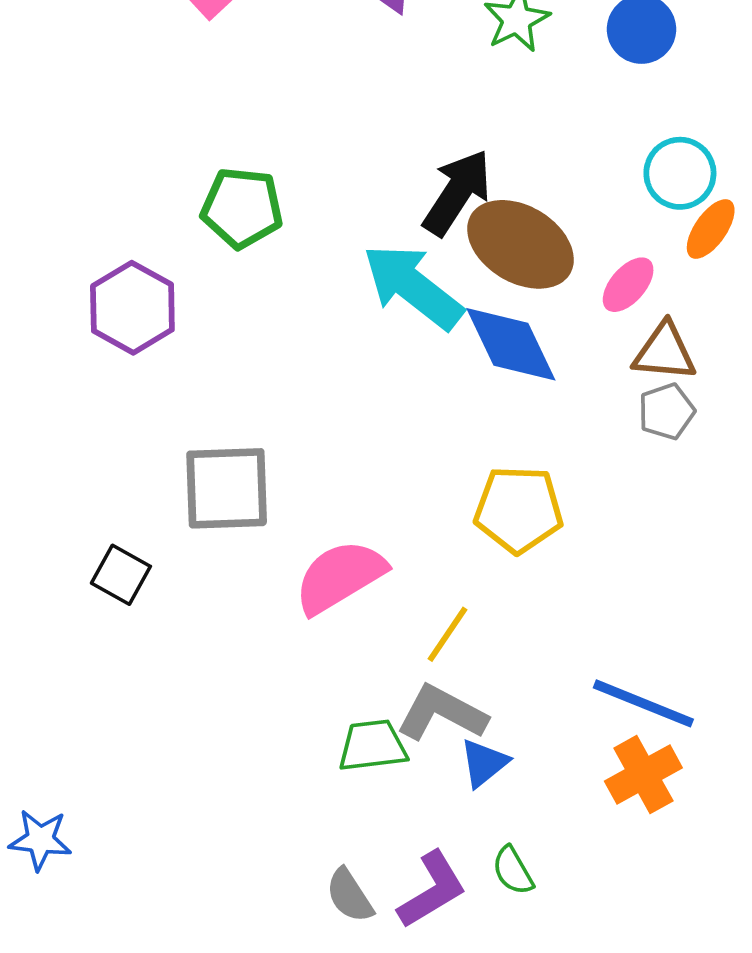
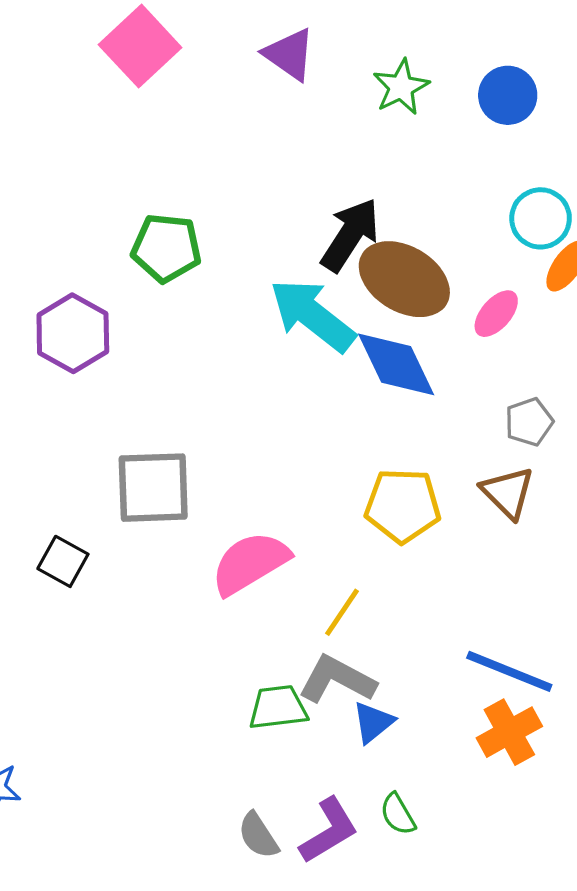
brown triangle: (665, 352) -> (508, 492), moved, turned 40

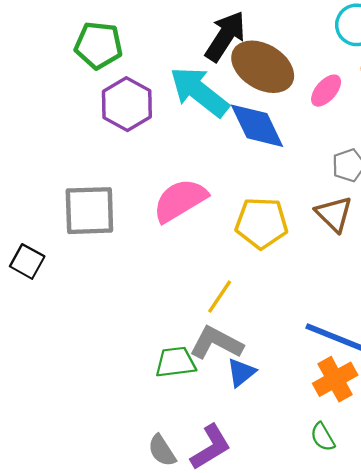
purple hexagon: (73, 333) -> (127, 104), moved
pink semicircle: (250, 563) -> (180, 200), moved
green semicircle: (398, 814) -> (323, 437), moved

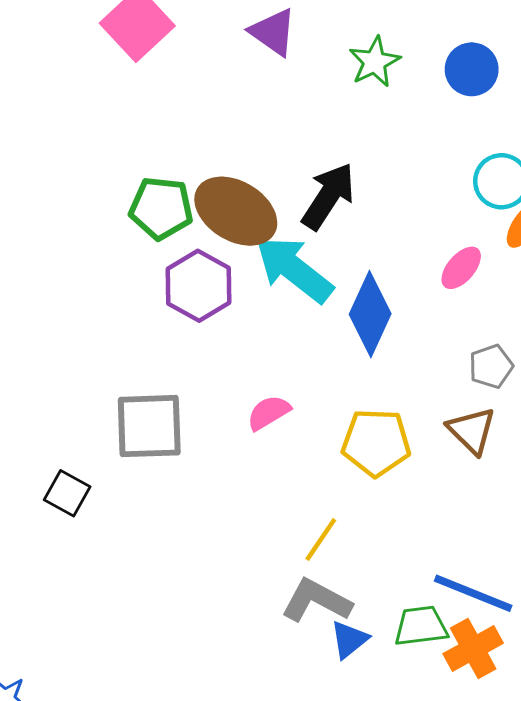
brown ellipse: (263, 67) -> (236, 211), moved
blue diamond: (257, 126) -> (370, 314), turned 50
pink semicircle: (180, 200) -> (269, 413), size x0.6
green trapezoid: (175, 362) -> (421, 626), moved

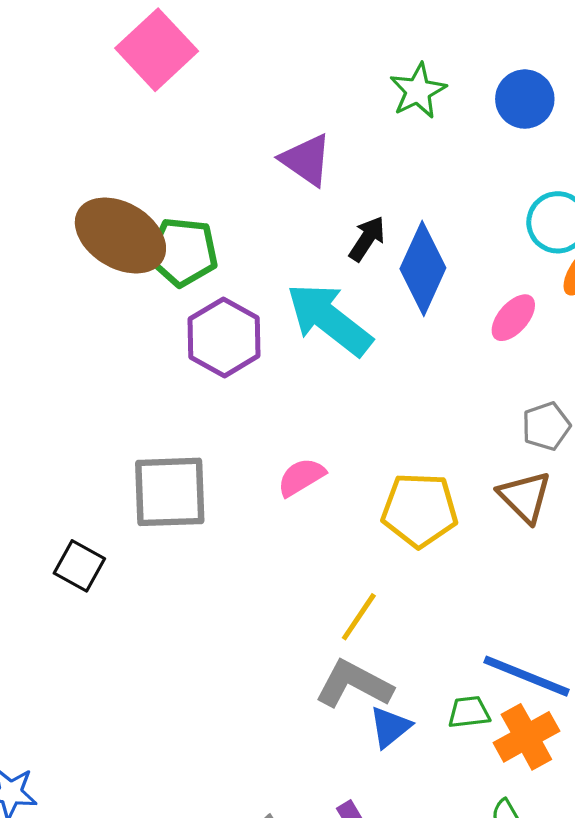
purple triangle: (273, 32) -> (306, 160), moved
black arrow: (328, 196) -> (367, 239), size x0.6
brown ellipse: (236, 211) -> (120, 235), moved
blue diamond: (370, 314) -> (423, 268), moved
green trapezoid: (421, 626) -> (469, 712), size x0.7

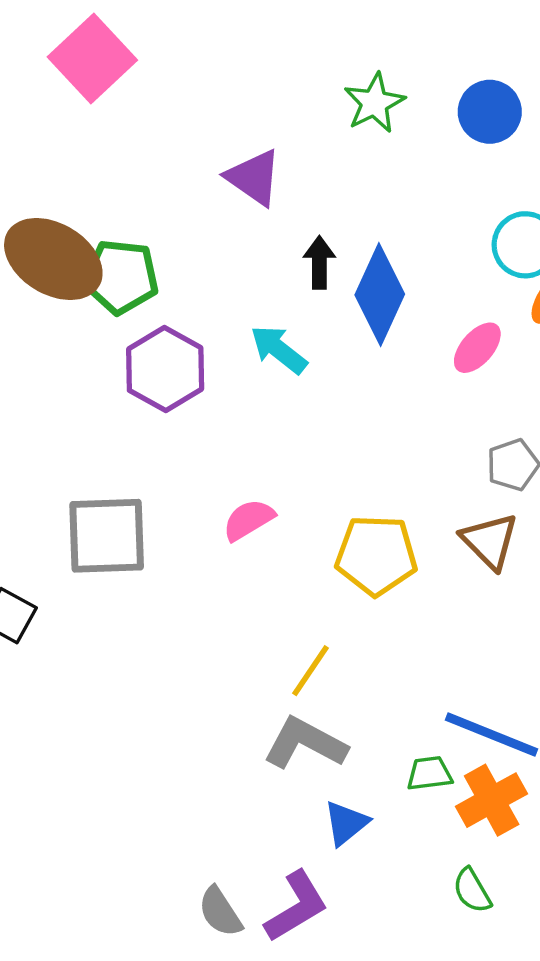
black arrow: (367, 239) -> (319, 263), turned -33
cyan arrow: (329, 319) -> (279, 349), size x0.6
blue triangle: (390, 727) -> (346, 823), moved

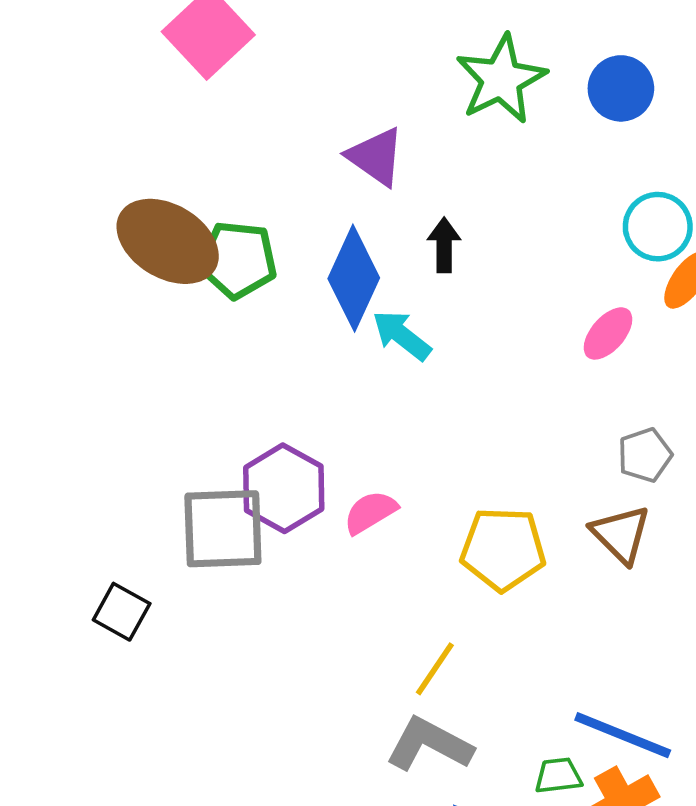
green star: (374, 103) -> (501, 79), size x1.4
blue diamond: (380, 294) -> (354, 278), moved
purple hexagon: (165, 369) -> (284, 488), moved

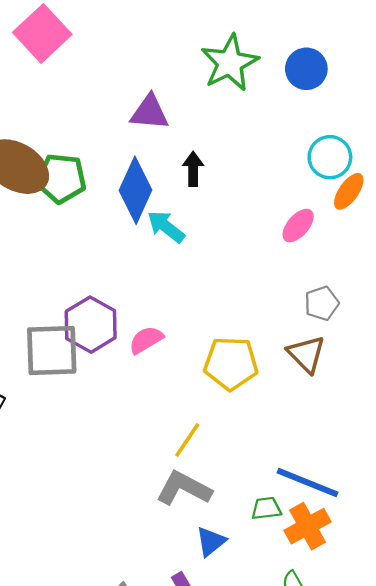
purple triangle: (376, 157) -> (150, 112), turned -30

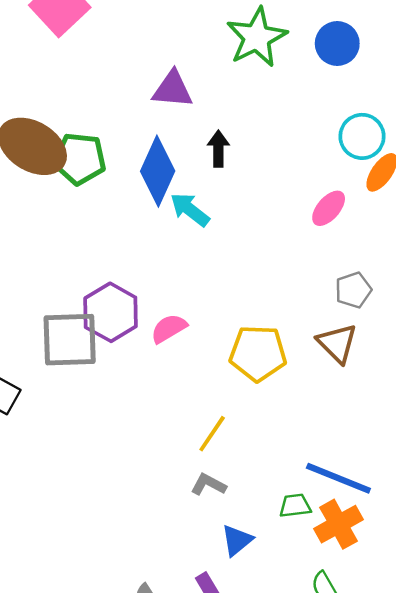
gray L-shape: (184, 488) -> (208, 485), size x0.6

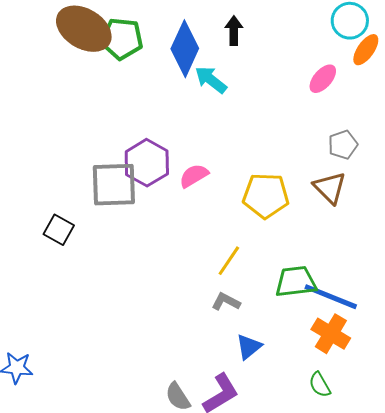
green trapezoid: (295, 506) -> (296, 282), moved, size x1.6
orange cross: (338, 524) -> (331, 334), turned -30

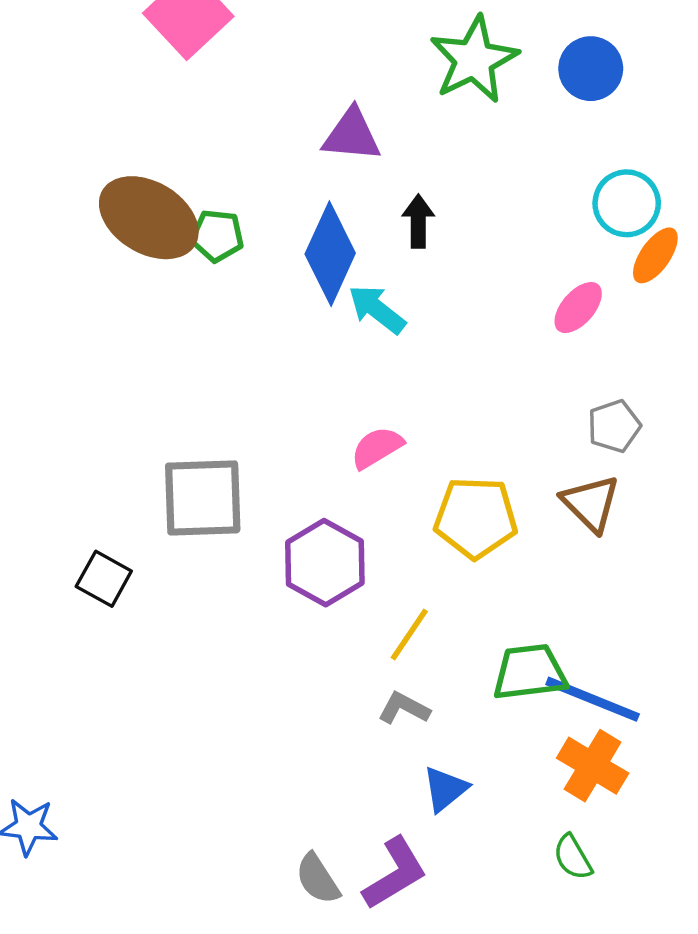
green pentagon: (122, 39) -> (217, 236), size x0.7
purple hexagon: (147, 163) -> (325, 563), moved
pink semicircle: (194, 176) -> (377, 448), moved

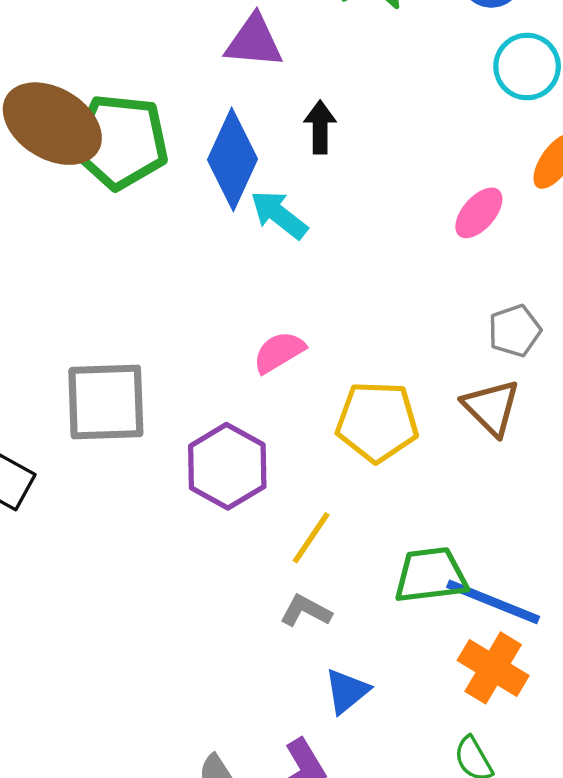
cyan circle: (627, 203) -> (527, 67), moved
green pentagon: (217, 236) -> (120, 141), size x1.8

